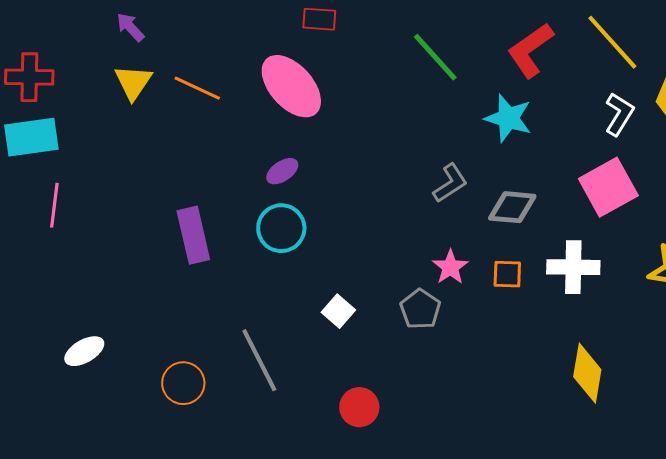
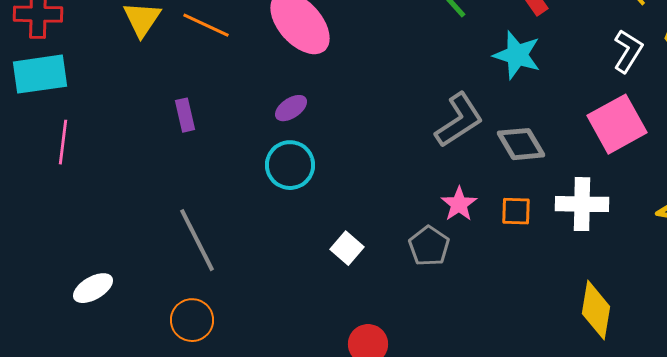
gray L-shape: (450, 183) -> (459, 120), size x1.4
gray diamond: (512, 207) -> (521, 144), turned 54
purple rectangle: (193, 235) -> (185, 115), moved, size x0.6
gray line: (259, 360) -> (197, 240), moved

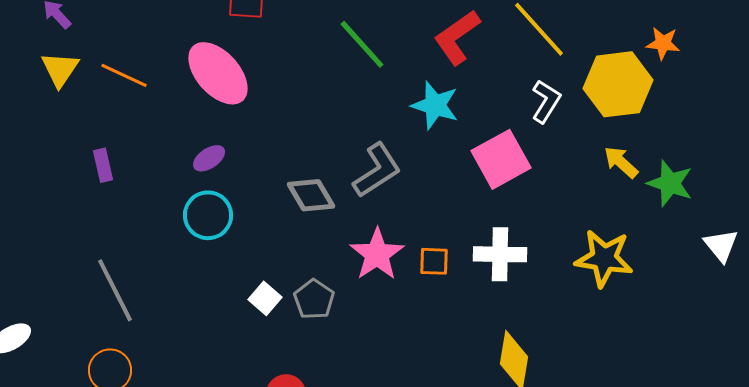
pink square: (617, 124) -> (501, 159), moved
gray diamond: (521, 144) -> (311, 195), moved
pink star: (459, 204) -> (377, 254), size x1.5
gray pentagon: (429, 246) -> (314, 299), moved

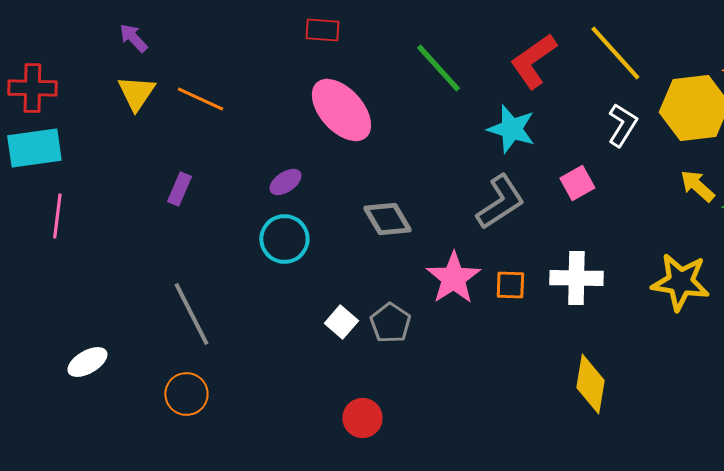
pink ellipse: (218, 73) -> (341, 110), moved
pink square: (501, 159) -> (577, 183), size x0.6
purple rectangle: (103, 165) -> (179, 189), turned 36
gray L-shape: (377, 170) -> (500, 202), moved

